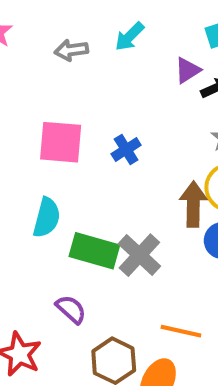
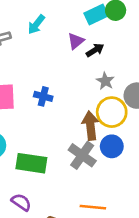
blue cross: (126, 149) -> (43, 96), turned -36
gray cross: (139, 255) -> (82, 155), moved

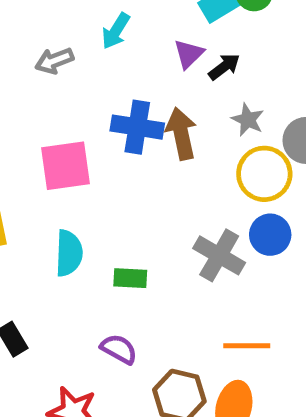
blue cross: (43, 96) -> (137, 127), moved, size x1.5
brown arrow: (90, 126) -> (181, 134), moved
green rectangle: (31, 163) -> (130, 278), size x0.6

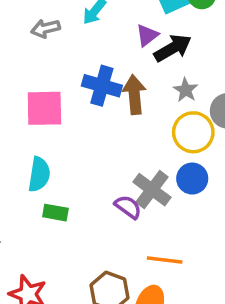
black arrow: (224, 67) -> (173, 48), size x1.5
green rectangle: (130, 278) -> (55, 213), moved
purple semicircle: (119, 349) -> (128, 207), moved

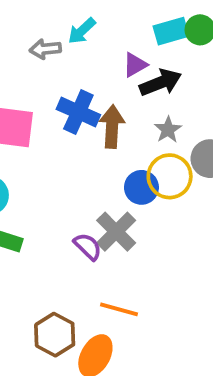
gray arrow: (45, 28) -> (45, 49), moved
blue circle: (192, 179) -> (141, 187), moved

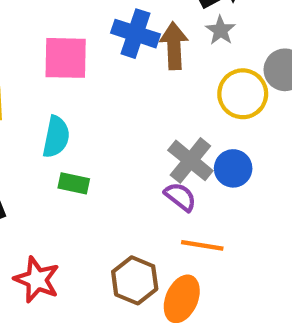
gray star: (168, 130) -> (221, 30), moved
blue circle: (141, 187) -> (233, 168), moved
purple semicircle: (88, 247) -> (180, 197), moved

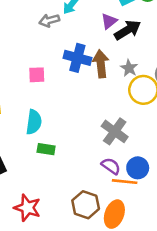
gray star: (221, 30) -> (129, 68), moved
pink square: (66, 58) -> (37, 75), size x0.6
blue circle: (233, 168) -> (138, 168), moved
purple semicircle: (180, 197) -> (111, 166), moved

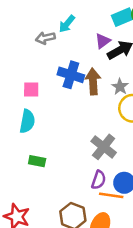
cyan semicircle: (34, 122) -> (27, 121), moved
purple semicircle: (111, 166) -> (99, 180), turned 72

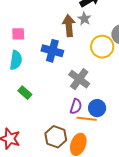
blue cross: (71, 75) -> (52, 51), moved
gray star: (120, 87) -> (84, 19), moved
green rectangle: (37, 161) -> (25, 93), turned 32

